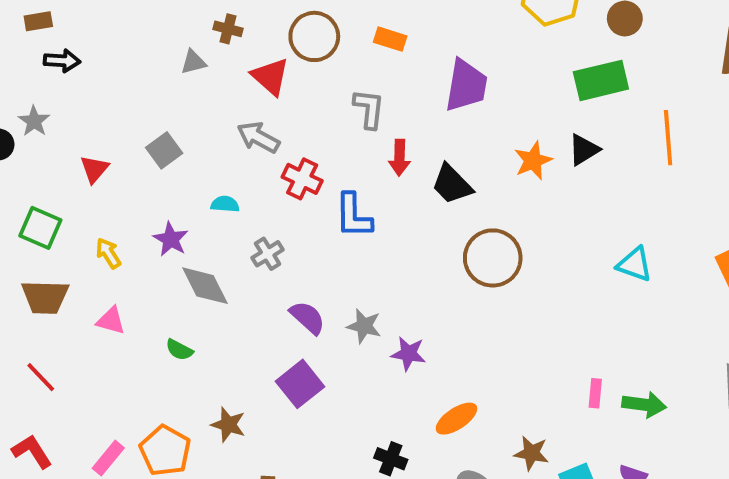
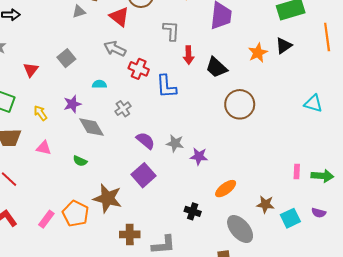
purple star: (171, 239) -> (72, 104), turned 30
brown star: (228, 425) -> (108, 198), size x1.6

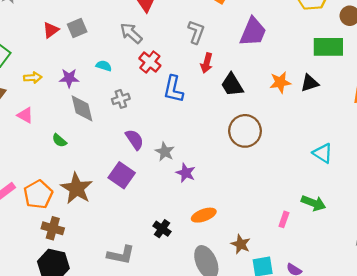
red triangle: (31, 70) -> (51, 30), moved
yellow arrow: (40, 113) -> (33, 78), turned 105
purple square: (144, 175) -> (122, 175), turned -30
green arrow: (322, 176) -> (314, 203), moved
brown cross: (130, 234) -> (53, 228), moved

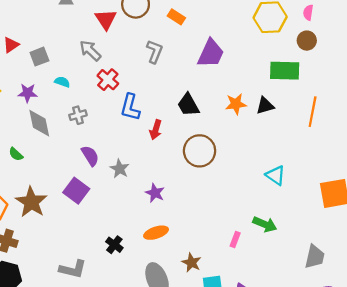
gray square: (77, 28) -> (39, 57), moved
red arrow: (207, 63) -> (156, 130), moved
purple star: (186, 173) -> (155, 193), moved

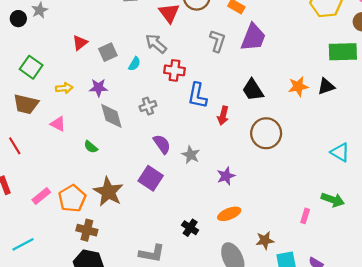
purple trapezoid: (211, 53) -> (253, 37), moved
red cross: (108, 80) -> (174, 70), turned -30
cyan semicircle: (62, 82) -> (134, 64), moved, turned 104
purple star: (155, 193) -> (226, 176), turned 30
brown star: (192, 263) -> (265, 240), turned -30

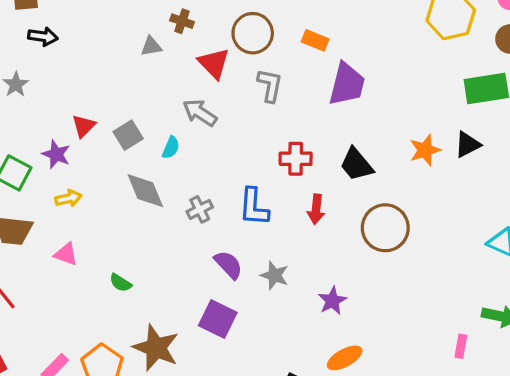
gray L-shape: (217, 41) -> (270, 85), moved
red cross: (174, 70) -> (296, 159), moved
purple star: (99, 88) -> (56, 154), moved, turned 30
blue L-shape: (197, 96) -> (254, 207), moved
gray diamond: (111, 116) -> (145, 191), moved

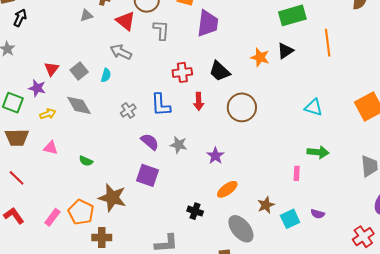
black arrow: (43, 36) -> (20, 18), turned -66
orange star: (425, 150) -> (260, 57), turned -30
gray diamond: (145, 191) -> (79, 105), moved

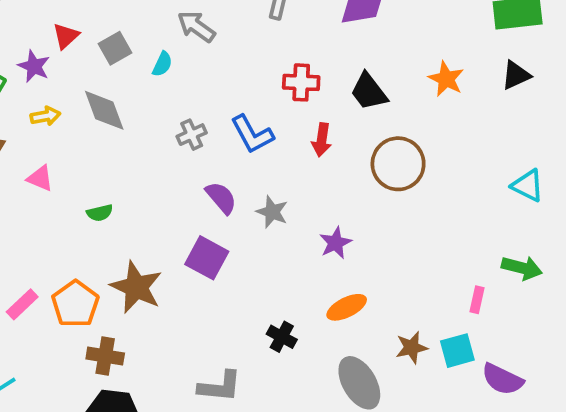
black triangle: (285, 51) -> (516, 75), moved
blue L-shape: (161, 105) -> (252, 134), turned -35
green semicircle: (86, 161) -> (100, 213), turned -48
purple semicircle: (318, 214) -> (502, 379), size x1.6
cyan square: (290, 219) -> (457, 351), moved

